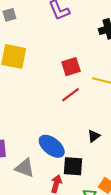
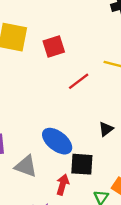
red square: (71, 67) -> (54, 47), moved

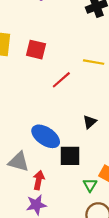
red square: (54, 47) -> (36, 50), turned 36
red arrow: (63, 185) -> (39, 180), moved

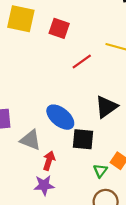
black triangle: (90, 122) -> (106, 107), size x1.6

